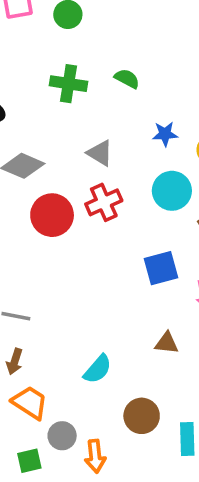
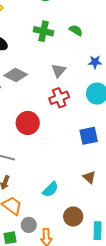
gray triangle: (100, 153) -> (59, 70), turned 35
red circle: (52, 215) -> (28, 123), moved
brown triangle: (167, 343) -> (89, 177), turned 32

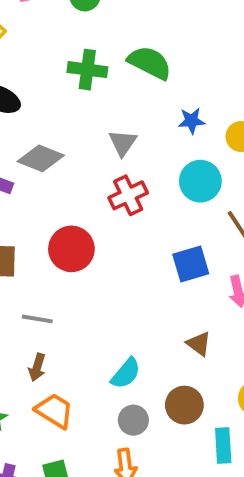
green semicircle: (76, 30) -> (150, 63), size x1.6
brown circle: (73, 216) -> (184, 405), moved
gray circle: (29, 225) -> (133, 420), moved

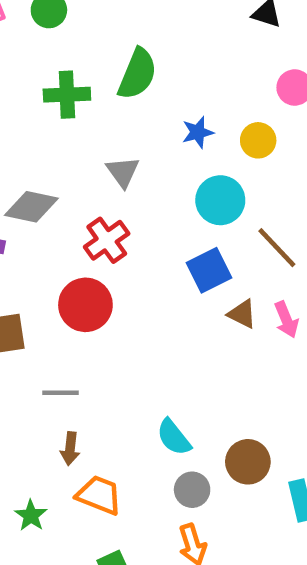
green semicircle: (150, 63) -> (137, 74), turned 96
red cross: (128, 195) -> (107, 240), moved
blue square: (191, 264) -> (209, 270), moved
brown triangle: (199, 344) -> (242, 314), moved
cyan semicircle: (126, 373) -> (174, 437), turned 112

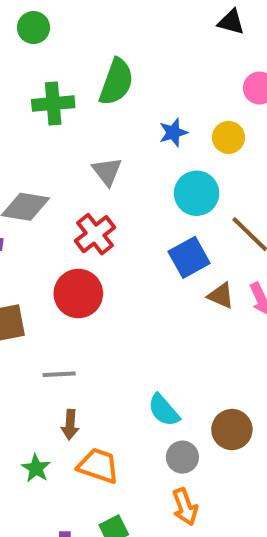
green star: (31, 516) -> (36, 468), moved

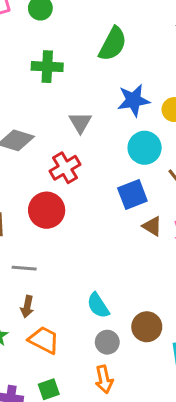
green semicircle: (116, 82) -> (113, 44), moved
blue star: (173, 133) -> (133, 100), size x1.5

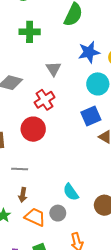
gray circle: (107, 342) -> (58, 213), moved

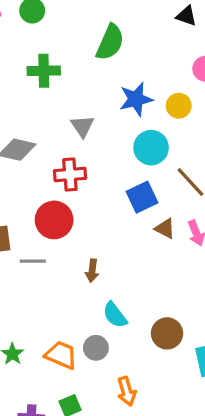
red cross: (44, 100) -> (70, 175), turned 30
gray line: (20, 169) -> (33, 261), moved
brown arrow: (23, 195) -> (92, 271), moved

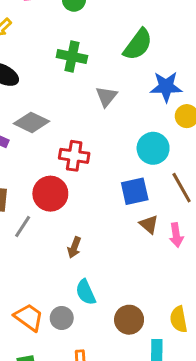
blue star: (136, 99) -> (166, 87), moved
gray triangle: (82, 126) -> (106, 96), moved
gray line: (33, 261) -> (23, 226), turned -70

